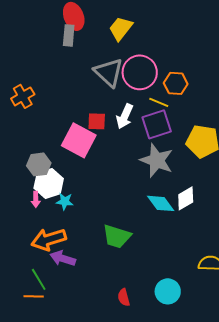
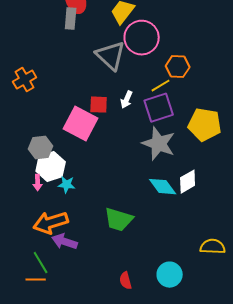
pink circle: (140, 72) -> (142, 38), moved
yellow line: (159, 102) -> (161, 86), turned -54
white arrow: (125, 116) -> (127, 100), size x0.7

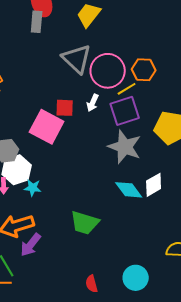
pink circle: (142, 38) -> (108, 71), moved
purple arrow: (65, 242) -> (31, 245), turned -70

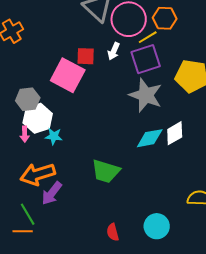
cyan diamond: (129, 190) -> (150, 138), turned -64

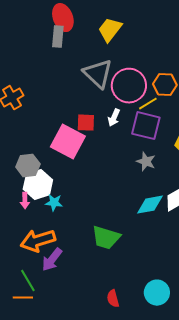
purple square: (146, 59) -> (146, 126), turned 32
gray star: (146, 95) -> (146, 162), size x0.6

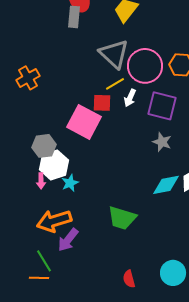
yellow line: (148, 104) -> (115, 84), moved
cyan star: (54, 203) -> (70, 183), turned -30

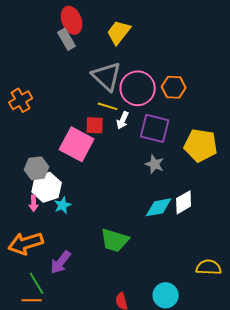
gray rectangle: (74, 17) -> (67, 39), turned -35
yellow line: (115, 84) -> (108, 106), turned 48
orange arrow: (54, 221) -> (26, 243), moved

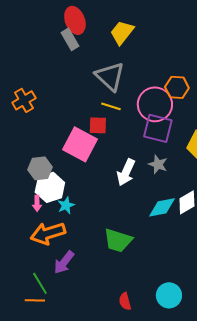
pink circle: (138, 88) -> (155, 104), moved
white arrow: (123, 120) -> (126, 172), moved, size x1.5
orange arrow: (26, 243) -> (48, 233), moved

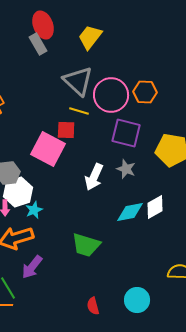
pink circle: (155, 104) -> (111, 95), moved

